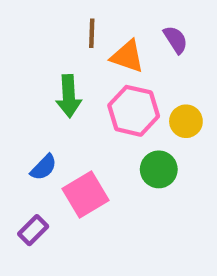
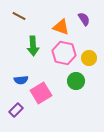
brown line: (92, 33) -> (19, 16), moved, turned -64
blue semicircle: (44, 167) -> (21, 80), turned 40

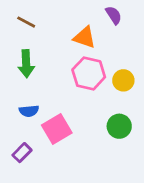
purple semicircle: (84, 19) -> (114, 15), moved
green arrow: (33, 46) -> (26, 64), moved
green circle: (76, 81) -> (119, 126), moved

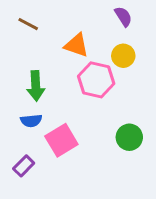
orange triangle: (84, 37) -> (76, 45), moved
green arrow: (26, 64) -> (36, 86), moved
yellow circle: (123, 80) -> (123, 56), moved

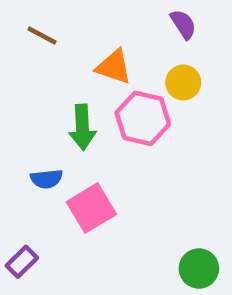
green arrow: (36, 86) -> (82, 127), moved
green circle: (129, 137) -> (199, 269), moved
purple rectangle: (24, 166) -> (22, 262), moved

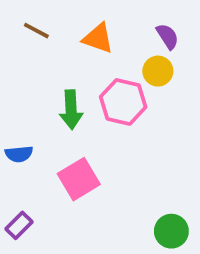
purple semicircle: (183, 24) -> (168, 36), moved
orange triangle: (114, 67) -> (98, 38), moved
blue semicircle: (47, 179) -> (19, 154), moved

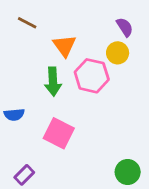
orange triangle: (98, 38) -> (64, 46), moved, turned 35
pink square: (79, 179) -> (59, 133), turned -32
purple rectangle: (19, 225) -> (24, 175), moved

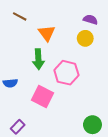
purple semicircle: (125, 27) -> (90, 20), turned -40
pink hexagon: (92, 76) -> (66, 73), moved

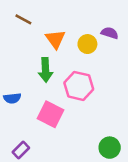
purple semicircle: (90, 20) -> (110, 33), moved
yellow circle: (85, 38) -> (87, 44), moved

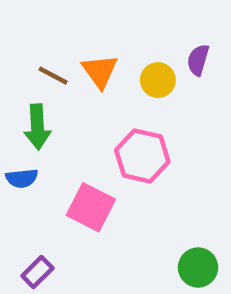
brown line: (23, 19) -> (53, 76), moved
purple semicircle: (110, 33) -> (198, 60), turned -91
green arrow: (46, 70) -> (37, 127), moved

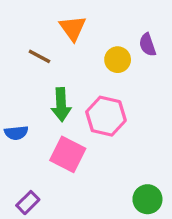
purple semicircle: (198, 60) -> (147, 45), turned -35
orange triangle: (100, 71) -> (73, 28), moved
green arrow: (37, 127) -> (61, 105), moved

